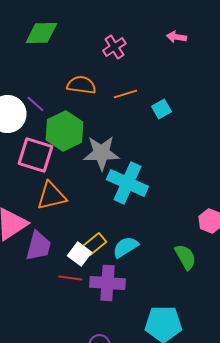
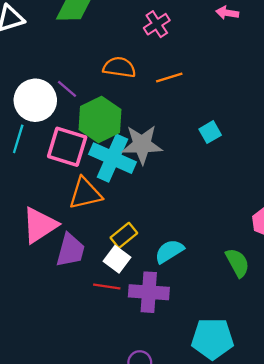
cyan square: (161, 109) -> (210, 132), moved
cyan cross: (127, 183) -> (112, 158), moved
yellow rectangle: (94, 244) -> (124, 235), moved

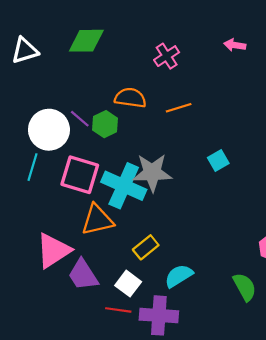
green hexagon: (100, 120) -> (105, 124), moved, size x0.6
yellow rectangle: (124, 235) -> (146, 247), moved
purple trapezoid: (70, 250) -> (83, 275), turned 132

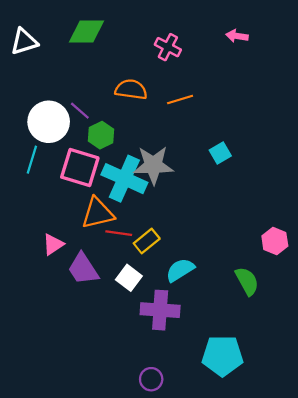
pink cross: (167, 56) -> (168, 47), turned -30
green hexagon: (105, 124) -> (101, 135), moved
pink triangle: (53, 251) -> (53, 244), size x0.6
red line: (118, 310) -> (119, 233), moved

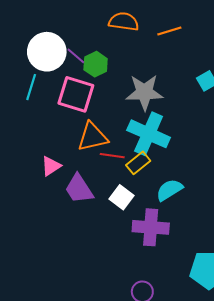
purple line: (80, 111) -> (76, 56), moved
cyan cross: (124, 179) -> (149, 134), moved

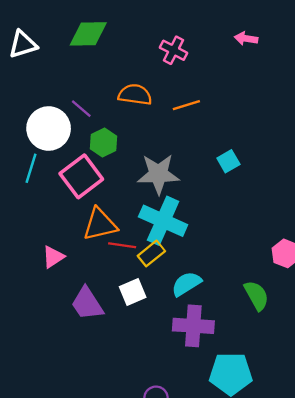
purple line: (76, 56) -> (81, 109), moved
pink square: (76, 94) -> (81, 176), turned 36
purple trapezoid: (79, 189) -> (87, 304), moved
white square: (122, 197) -> (133, 292), turned 30
purple cross: (151, 227) -> (193, 326), moved

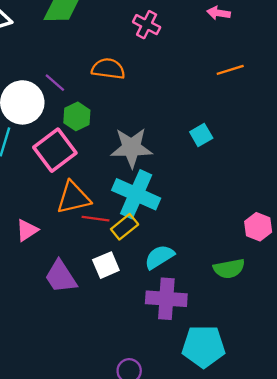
orange line: (186, 105) -> (230, 70), moved
green semicircle: (256, 295) -> (229, 269), turned 108

